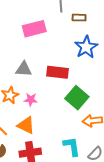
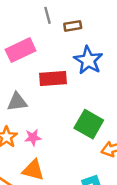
red rectangle: (57, 72) -> (53, 79), moved

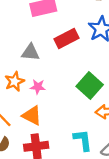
red rectangle: (53, 79) -> (67, 39), turned -35

